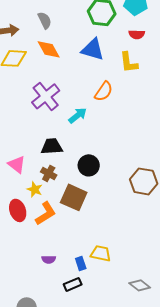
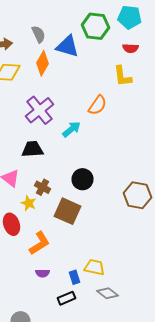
orange diamond: (49, 49) -> (42, 63), turned 60
blue triangle: (93, 49) -> (68, 46), moved
black trapezoid: (52, 146) -> (32, 149), moved
orange L-shape: (46, 213) -> (40, 243), moved
gray diamond: (140, 285) -> (108, 293), moved

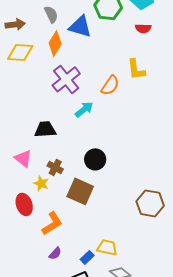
yellow L-shape: (122, 76) -> (136, 69), moved
purple cross: (40, 110) -> (66, 79), moved
brown hexagon: (138, 195) -> (150, 203), moved
purple semicircle: (42, 273) -> (55, 253), turned -48
blue rectangle: (74, 277) -> (87, 257), turned 64

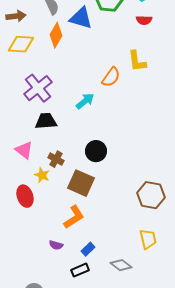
purple cross: (66, 79) -> (38, 88), moved
orange L-shape: (52, 223) -> (74, 217), moved
yellow trapezoid: (107, 247) -> (148, 239), moved, turned 65
purple semicircle: (55, 253) -> (56, 245), turned 64

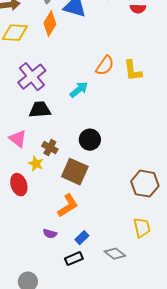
yellow L-shape: (137, 61) -> (133, 71), moved

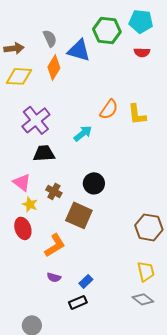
yellow star: (36, 164) -> (30, 204), moved
orange L-shape: (68, 206) -> (55, 245), moved
gray diamond: (115, 254) -> (143, 299), moved

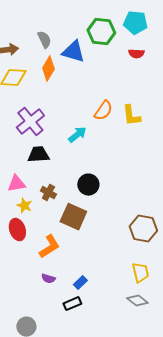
pink triangle: (22, 182) -> (16, 184), turned -48

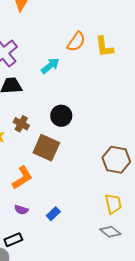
black rectangle: (72, 304) -> (13, 240), moved

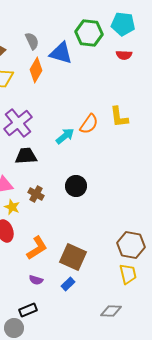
orange semicircle: (76, 42) -> (89, 124), moved
brown square: (46, 148) -> (73, 257), moved
brown hexagon: (116, 160) -> (131, 245), moved
gray diamond: (110, 232) -> (111, 311), moved, turned -35

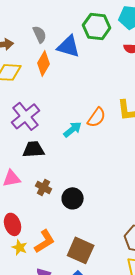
black circle: (76, 186) -> (73, 198), moved
yellow star: (12, 207) -> (20, 247), moved

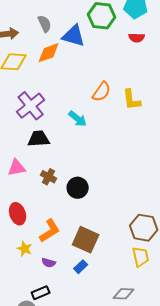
orange diamond: (44, 63) -> (49, 53), turned 40
orange semicircle: (97, 117) -> (102, 92), moved
cyan arrow: (73, 129) -> (78, 119), turned 78
yellow star: (20, 247) -> (25, 249), moved

